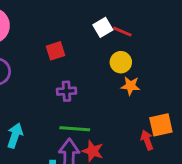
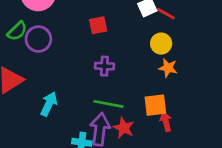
orange square: (161, 125) -> (155, 105), moved
red arrow: (147, 140) -> (166, 122), moved

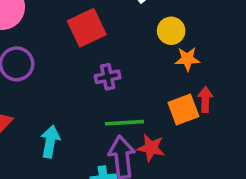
red square: (98, 25) -> (87, 28), size x1.5
red arrow: (166, 122) -> (205, 99), moved, turned 30

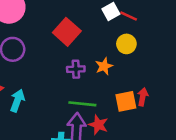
red square: (87, 28) -> (67, 32), turned -32
orange star: (187, 59) -> (104, 66), moved, turned -30
cyan arrow: (50, 142) -> (17, 101), moved

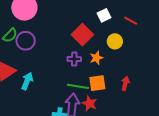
red line: (129, 16) -> (131, 21), moved
red square: (67, 32) -> (82, 35), moved
orange square: (126, 101) -> (97, 83), moved

